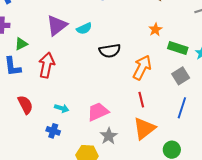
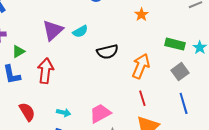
orange star: (155, 29) -> (141, 15), moved
blue line: (182, 108) -> (184, 103), turned -30

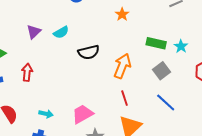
purple triangle: (53, 30) -> (34, 32), size x0.7
red arrow: (45, 71) -> (27, 72), size x0.7
blue line: (184, 103) -> (166, 103), turned -30

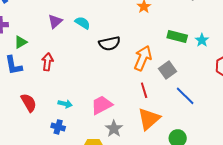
cyan semicircle: (61, 32) -> (83, 23), turned -119
gray square: (162, 71) -> (168, 70), moved

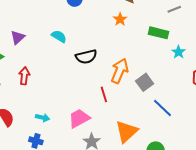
purple triangle: (55, 21) -> (18, 37), moved
green rectangle: (177, 36) -> (158, 33), moved
red line: (144, 90) -> (104, 94), moved

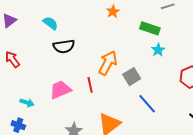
cyan star: (178, 52) -> (158, 50), moved
black semicircle: (86, 57) -> (64, 46), moved
red arrow: (24, 76) -> (12, 59), turned -48
pink trapezoid: (79, 118) -> (60, 90), moved

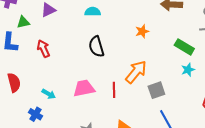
orange star: (113, 12) -> (142, 31), moved
cyan semicircle: (50, 23) -> (93, 12), moved, turned -49
black semicircle: (64, 46) -> (96, 47), turned 70

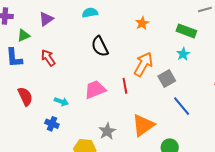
cyan star: (188, 70) -> (183, 54), moved

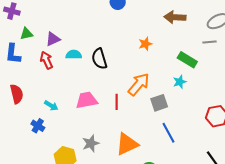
cyan semicircle: (90, 13) -> (74, 55), moved
purple triangle: (46, 19) -> (53, 39), moved

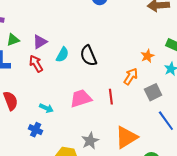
orange star: (145, 44) -> (147, 56), moved
cyan semicircle: (74, 55) -> (62, 55), turned 126
orange arrow: (139, 84) -> (131, 76), size x0.7

